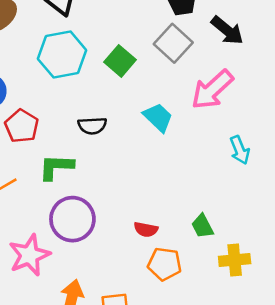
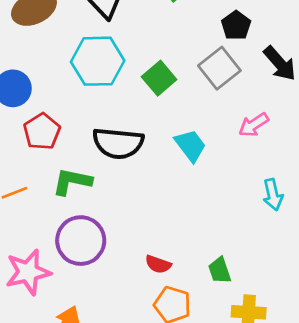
pink arrow: (212, 90) -> (254, 125), size x0.6
black semicircle: (92, 126) -> (118, 143), size x1.6

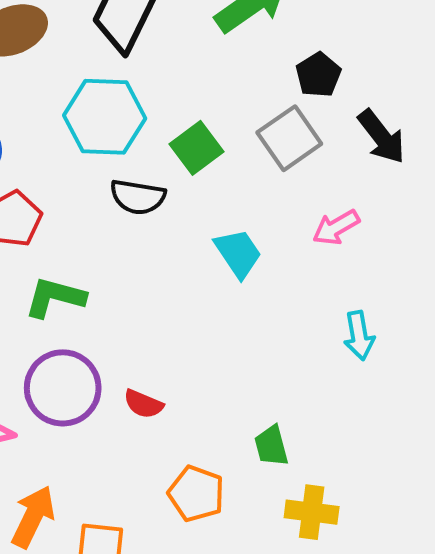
black semicircle: (118, 143) -> (138, 197), moved, size x0.7
red semicircle: (158, 264) -> (143, 404), moved

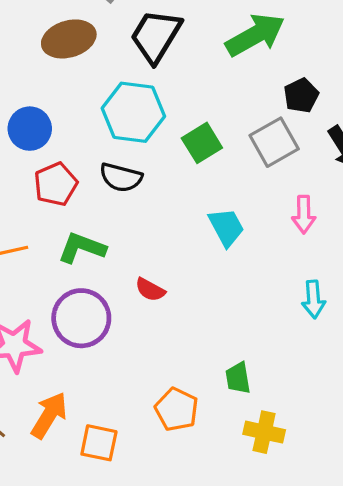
black semicircle: (138, 197) -> (121, 177), moved
pink arrow: (336, 227) -> (304, 214), turned -66
red semicircle: (143, 404) -> (150, 290), moved

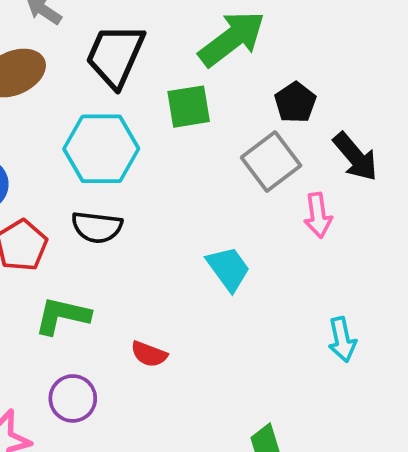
green square: (202, 143) -> (189, 107), moved, turned 30
pink arrow: (304, 214) -> (318, 215), moved
purple circle: (81, 318) -> (73, 398), size x0.7

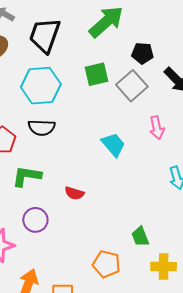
black pentagon: (295, 102) -> (143, 53), turned -30
green square: (189, 107) -> (96, 74), moved
pink arrow: (318, 215) -> (157, 128), moved

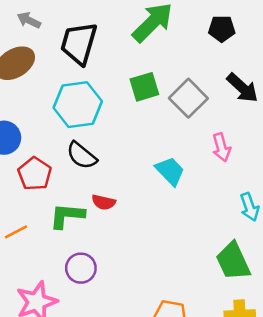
black pentagon: (143, 53) -> (222, 29), moved
black semicircle: (42, 128) -> (82, 156), turned 40
red semicircle: (74, 193) -> (104, 202), moved
green trapezoid: (140, 237) -> (233, 261), moved, size x1.6

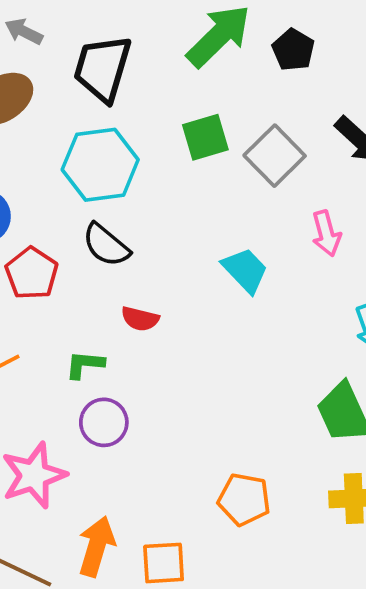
black pentagon: (222, 29) -> (293, 50), moved, turned 30
green L-shape: (67, 216) -> (85, 365), moved, size x0.7

